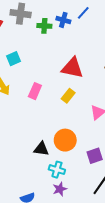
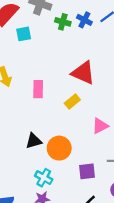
cyan square: (13, 59) -> (24, 34), moved
pink rectangle: (35, 91) -> (38, 89), turned -35
black triangle: (41, 149) -> (34, 141), moved, turned -35

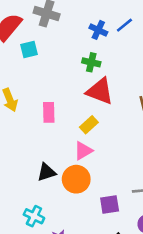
green cross: (63, 22) -> (91, 62), moved
pink triangle: (100, 126) -> (83, 151), moved
cyan cross: (44, 178) -> (34, 216), moved

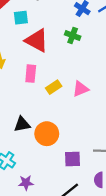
red triangle: (100, 91) -> (37, 40), moved
yellow rectangle: (89, 125) -> (54, 87), moved
pink triangle: (83, 151) -> (81, 89), moved

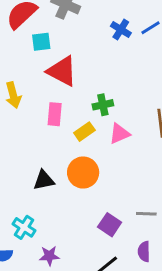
green cross: (73, 36) -> (103, 105), moved, turned -32
orange circle: (47, 134) -> (83, 173), moved
purple square: (72, 159) -> (110, 225), turned 36

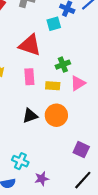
cyan square: (41, 42) -> (54, 24), moved
yellow rectangle: (84, 132) -> (53, 86), turned 48
black triangle: (44, 180) -> (30, 116), moved

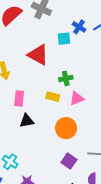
pink rectangle: (29, 77) -> (19, 98), moved
orange circle: (56, 115) -> (66, 128), moved

